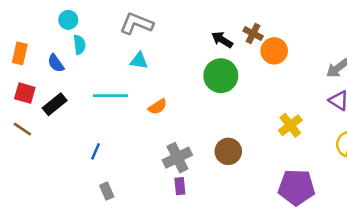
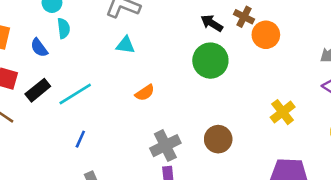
cyan line: (110, 96) -> (75, 94), moved, turned -32

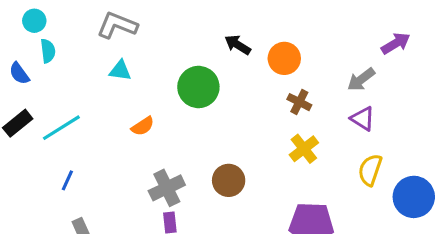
brown cross: (244, 17) -> (299, 102), moved
black arrow: (212, 23) -> (238, 45), moved
green circle: (210, 61) -> (198, 87), moved

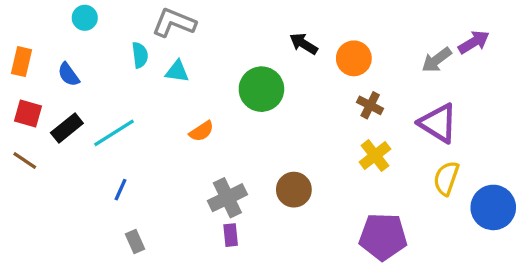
cyan semicircle: (48, 51) -> (140, 55), moved
gray arrow: (361, 79) -> (437, 60), moved
purple triangle: (363, 119) -> (438, 123), size x1.5

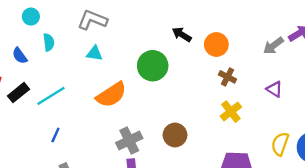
cyan semicircle: (140, 55) -> (49, 42), moved
purple triangle: (438, 123) -> (274, 89), size x0.6
orange semicircle: (201, 131) -> (111, 95), size x1.8
yellow semicircle: (446, 178) -> (280, 144), moved

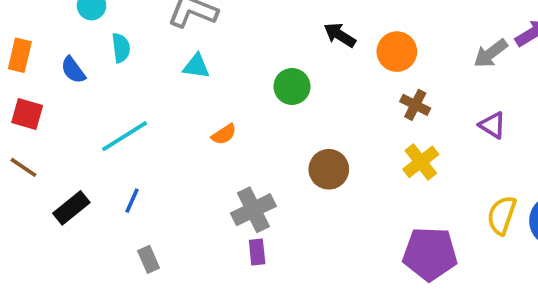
green circle: (153, 66) -> (292, 86), size x0.7
black rectangle: (19, 93) -> (71, 208), moved
orange semicircle: (111, 95) -> (224, 134), size x0.5
brown circle: (175, 135) -> (329, 169), moved

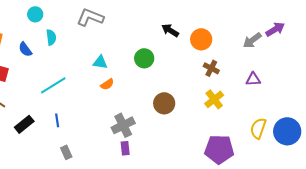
cyan triangle: (196, 66) -> (100, 62), moved
purple triangle: (492, 125) -> (253, 79), turned -35
blue line: (132, 201) -> (57, 120), turned -32

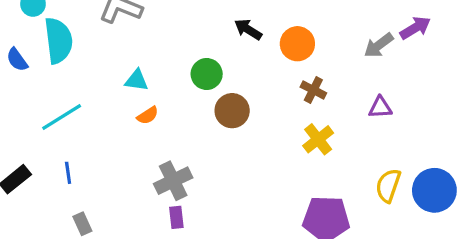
cyan semicircle: (51, 37) -> (58, 41), size x1.8
brown circle: (164, 103) -> (232, 111), moved

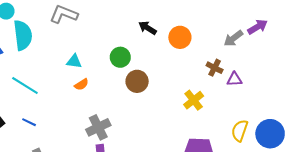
brown cross: (313, 90) -> (215, 68), moved
cyan line: (62, 117) -> (25, 86), turned 64
blue line: (68, 173) -> (29, 122), turned -56

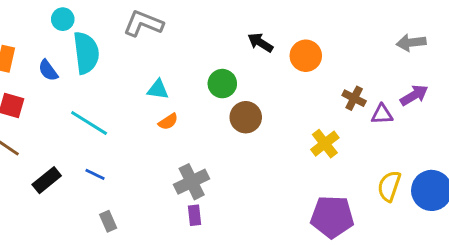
purple arrow: (257, 27) -> (414, 95), moved
gray arrow: (233, 38) -> (411, 43), moved, turned 30

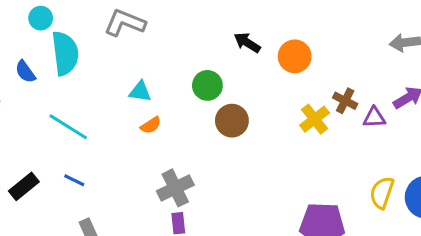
yellow cross: (325, 144) -> (315, 119), moved

